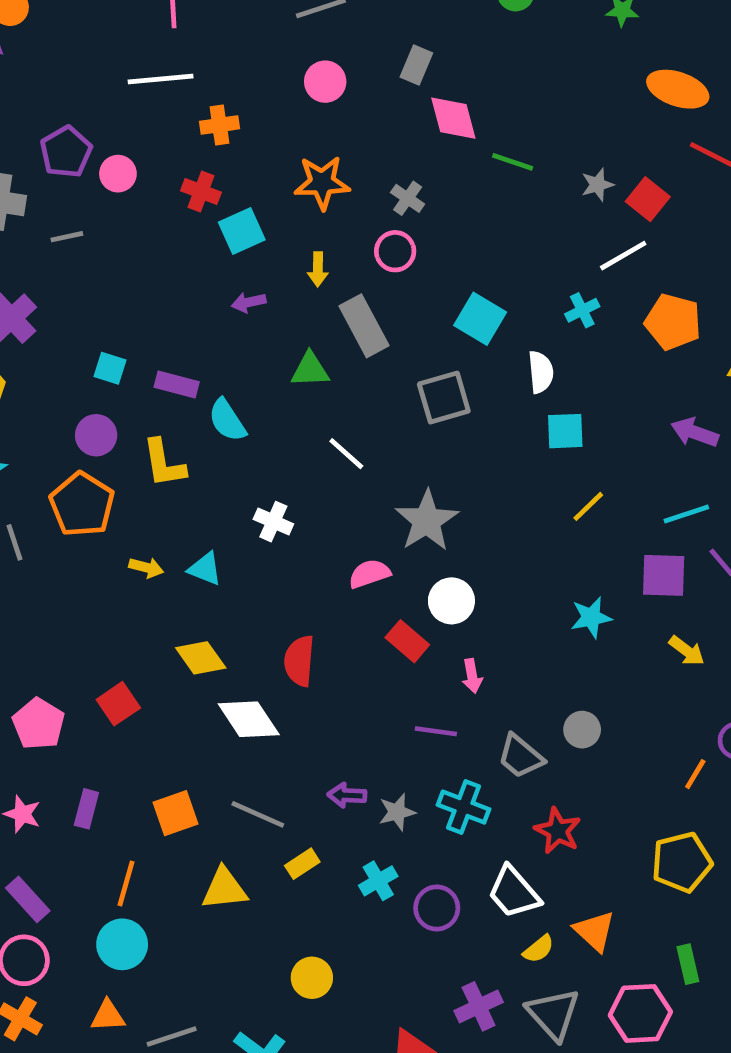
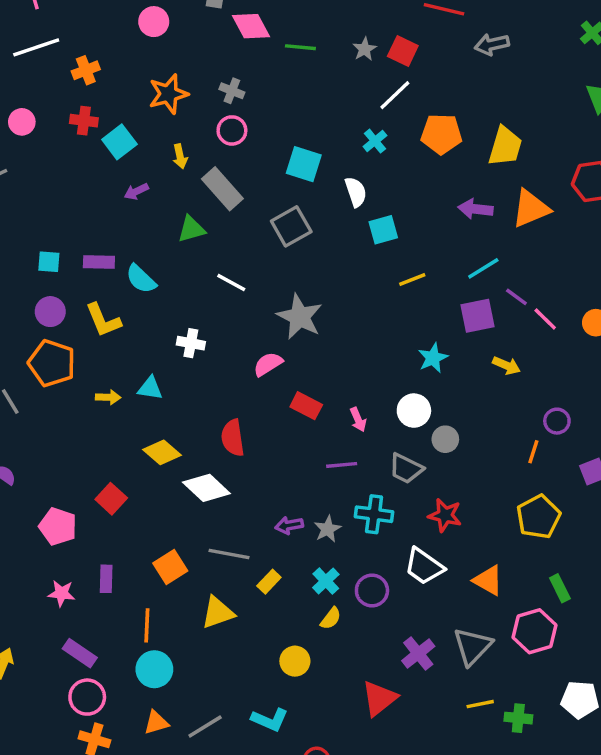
yellow line: (588, 506) -> (412, 279), turned 36
white circle: (451, 601) -> (414, 411), moved
yellow semicircle: (539, 949) -> (331, 618), moved
gray triangle: (553, 1014) -> (473, 646), turned 39

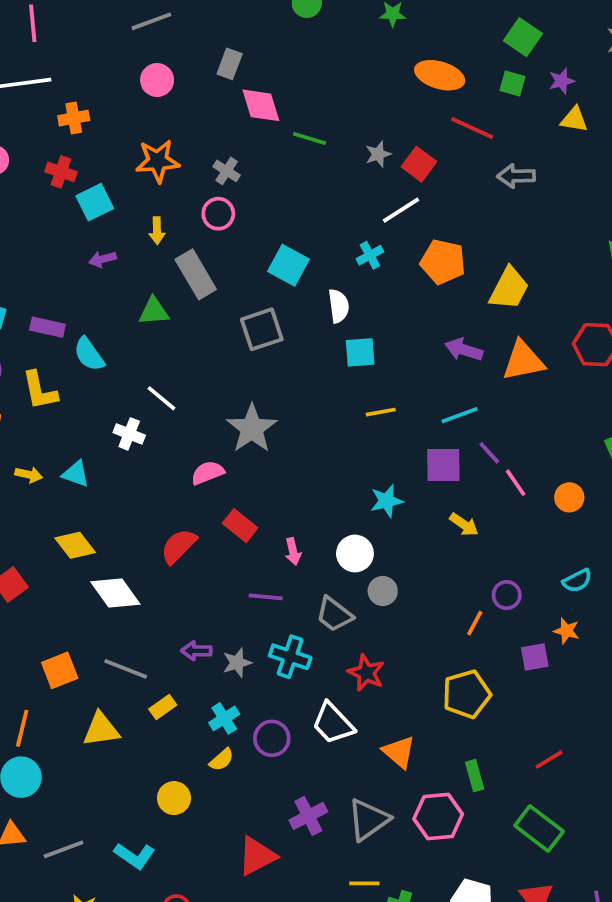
white line: (231, 283) -> (161, 398), moved
red semicircle: (233, 438) -> (179, 546), moved, turned 42

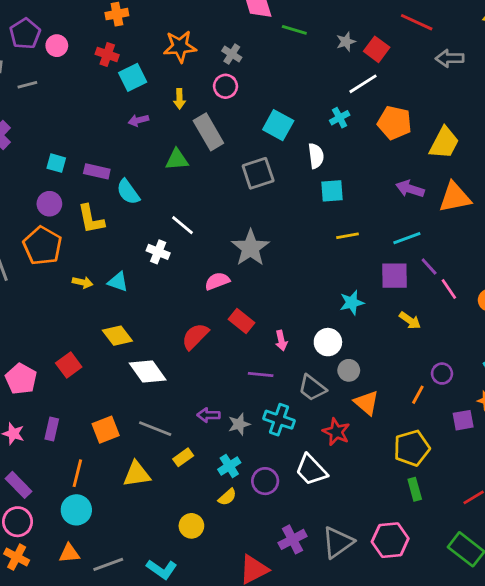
orange triangle: (399, 752) -> (366, 403), moved
green rectangle: (475, 776) -> (415, 489), moved

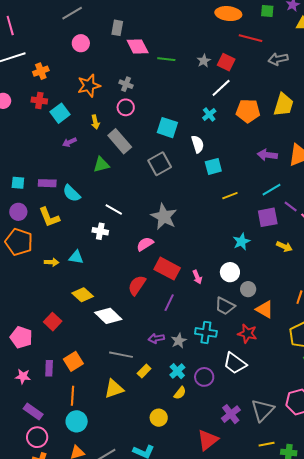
yellow trapezoid: (444, 143) -> (284, 105), moved
red rectangle: (241, 321) -> (167, 269), size x1.4
purple line: (261, 375) -> (169, 303), moved, turned -60
orange square: (106, 430) -> (73, 361), moved

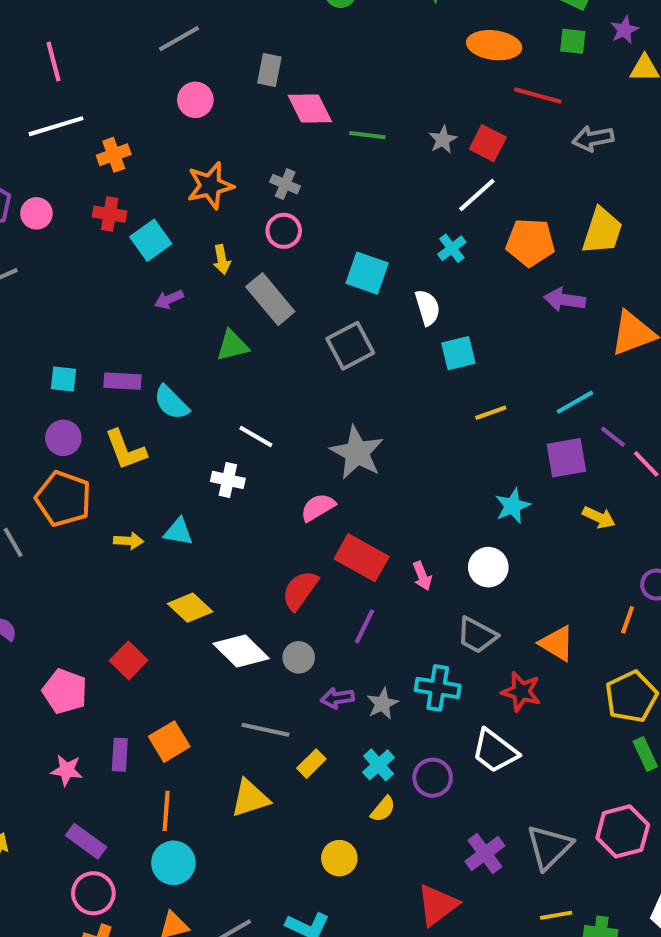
purple arrow: (267, 155) -> (565, 300), moved
gray circle: (248, 289) -> (299, 657), moved

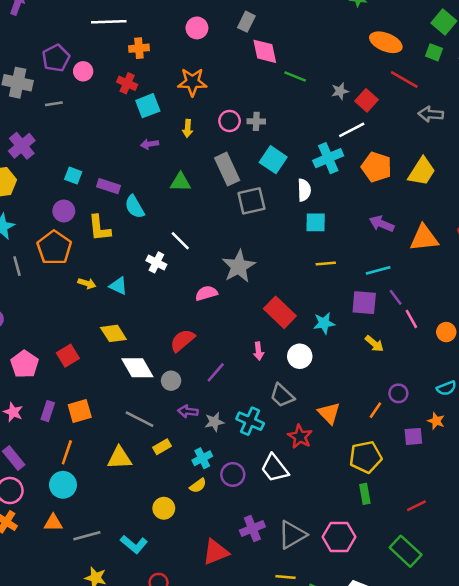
gray cross: (285, 184) -> (256, 121), moved, turned -36
cyan cross: (452, 248) -> (328, 158), size x1.6
gray rectangle: (270, 299) -> (227, 169), moved
purple arrow: (565, 300) -> (382, 224), moved
red rectangle: (362, 558) -> (280, 312), moved

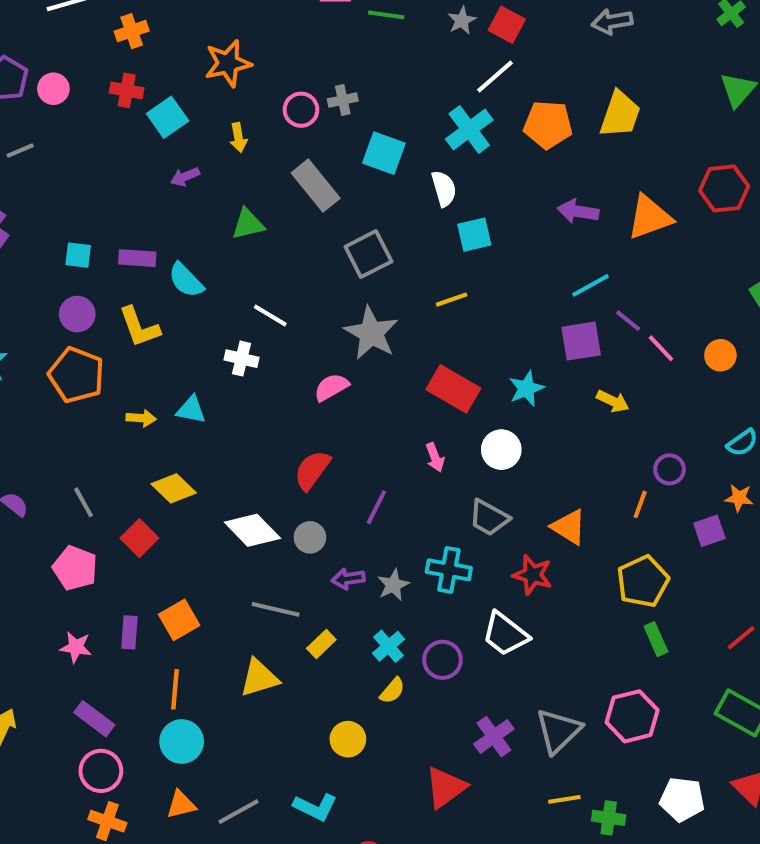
gray square: (251, 201) -> (368, 254), moved
yellow line: (326, 263) -> (452, 300), moved
gray line: (17, 266) -> (84, 502), moved
yellow diamond: (113, 333) -> (174, 488), moved

